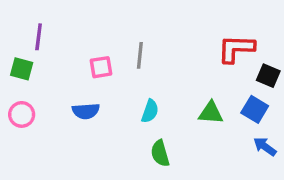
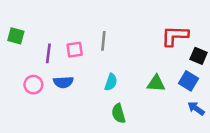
purple line: (39, 37) -> (48, 53), moved
green square: (22, 69) -> (16, 36), moved
pink circle: (22, 114) -> (33, 85), moved

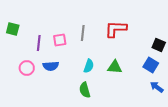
red L-shape: (175, 36) -> (116, 29), moved
green triangle: (156, 83) -> (115, 67), moved
green semicircle: (118, 113) -> (85, 90), moved

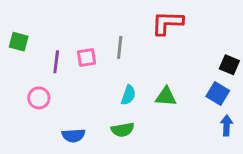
red L-shape: (116, 29) -> (167, 23), moved
blue semicircle: (51, 66) -> (73, 135), moved
blue arrow: (157, 87) -> (227, 125), turned 56
green semicircle: (85, 90) -> (123, 130), turned -84

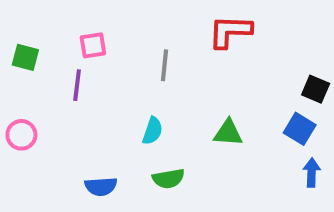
pink square: (86, 58) -> (93, 45), moved
cyan semicircle: (128, 95) -> (153, 131), moved
pink circle: (39, 98) -> (21, 135), moved

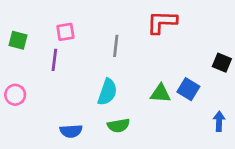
blue square: (300, 129) -> (188, 89), moved
cyan semicircle: (153, 131) -> (107, 92), size x1.4

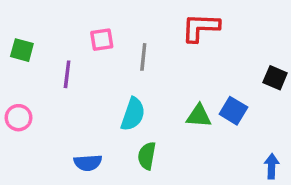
pink square: (65, 32) -> (102, 40), moved
blue arrow: (219, 121) -> (272, 166), moved
green semicircle: (119, 125) -> (147, 156), turned 110

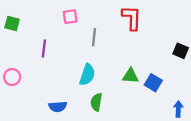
red L-shape: (201, 27) -> (132, 18), turned 90
pink square: (102, 40) -> (70, 17), moved
green square: (22, 50) -> (12, 23), moved
blue square: (233, 111) -> (153, 83), moved

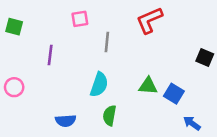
red L-shape: (132, 18) -> (149, 20), turned -115
blue arrow: (178, 109) -> (192, 123), moved, turned -56

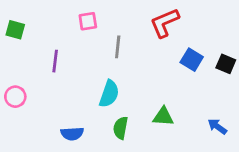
green triangle: (148, 86) -> (163, 117), moved
blue square: (174, 94) -> (192, 60), moved
blue arrow: (192, 123) -> (217, 126), moved

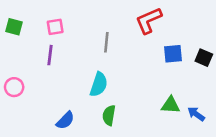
pink square: (88, 21) -> (55, 27), moved
blue square: (192, 60) -> (173, 54), turned -36
green triangle: (163, 117) -> (170, 105), moved
blue semicircle: (72, 134) -> (65, 120), turned -42

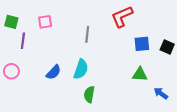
purple line: (50, 55) -> (23, 41), moved
green triangle: (170, 105) -> (140, 74), moved
blue semicircle: (65, 120) -> (53, 72), moved

